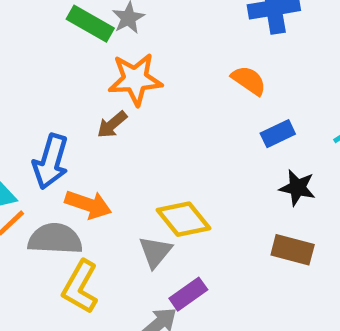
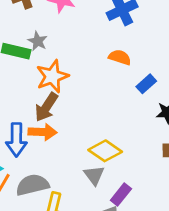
brown arrow: (112, 125) -> (46, 107), size x1.5
orange arrow: (88, 204) -> (43, 132), moved

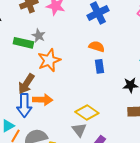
blue rectangle: (146, 84) -> (100, 66), moved, turned -56
brown arrow: (46, 107) -> (26, 84), moved

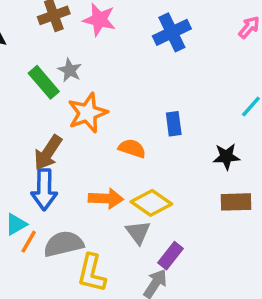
green rectangle: (23, 43) -> (44, 82), turned 36
orange semicircle: (97, 47) -> (132, 148), moved
orange arrow: (43, 100) -> (106, 199), moved

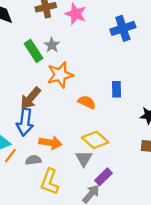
orange arrow: (106, 199) -> (50, 143), moved
gray semicircle: (64, 244) -> (33, 160), size x0.6

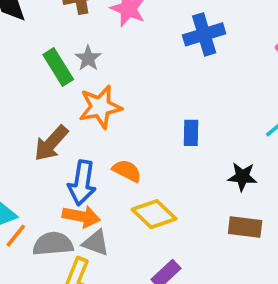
orange semicircle: (87, 102) -> (127, 171), moved
blue arrow: (25, 122) -> (82, 183), moved
gray triangle: (84, 158) -> (96, 243), moved, turned -42
gray semicircle: (33, 160) -> (53, 244), size x1.5

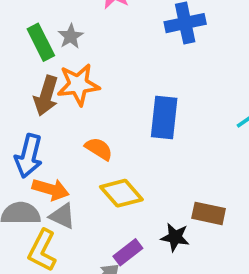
blue rectangle: (191, 133) -> (164, 117), size x1.6
brown arrow: (51, 143) -> (46, 96), moved, turned -30
black star: (242, 177) -> (175, 237), moved
blue arrow: (82, 183) -> (29, 156), moved

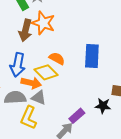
orange star: (78, 85) -> (43, 23), turned 30
blue rectangle: (164, 117) -> (92, 56), moved
yellow diamond: (121, 193) -> (46, 72), moved

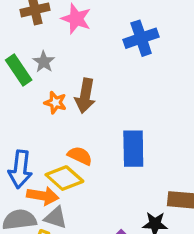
orange star: (43, 23) -> (55, 103), size x0.6
brown arrow: (25, 30) -> (85, 96), moved

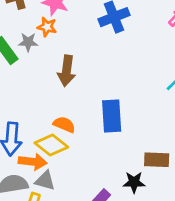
gray star: (44, 62) -> (28, 42), turned -30
orange star: (55, 103) -> (47, 27), moved

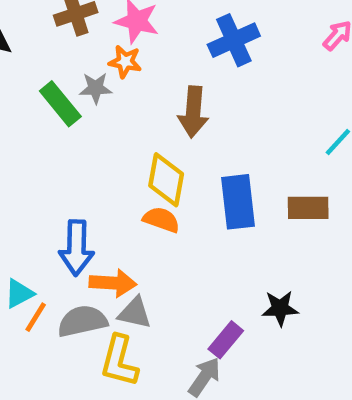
brown arrow: (67, 71) -> (193, 112), moved
yellow diamond: (51, 145) -> (166, 180), moved, turned 64
brown rectangle: (157, 160) -> (308, 208), moved

